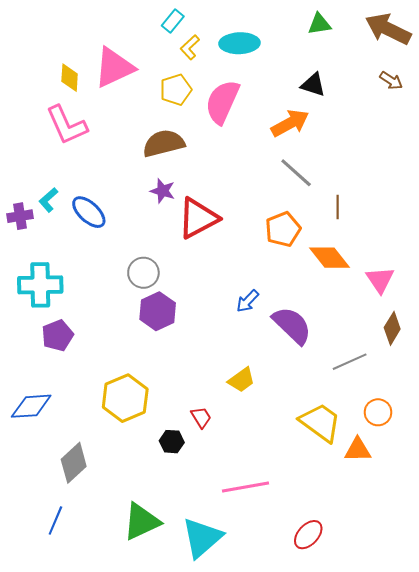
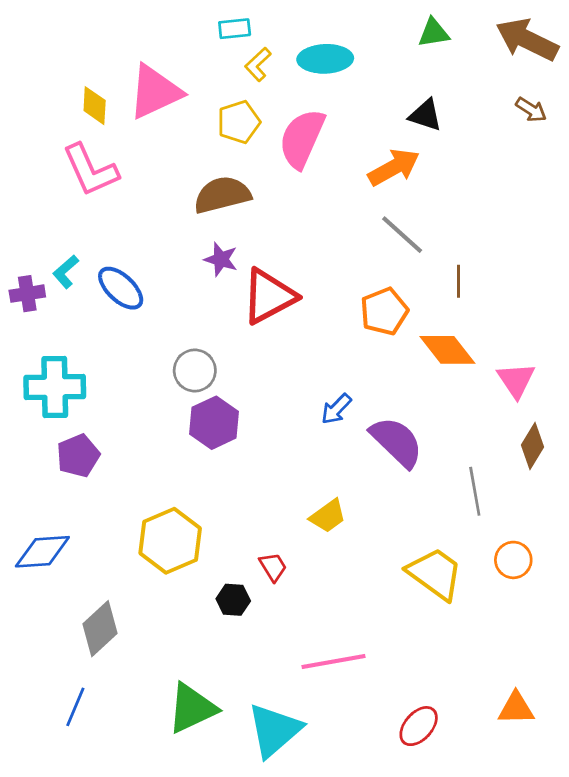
cyan rectangle: (173, 21) -> (235, 29), turned 45
gray line: (350, 362) -> (475, 491), turned -76
orange triangle: (358, 450) -> (516, 708), moved

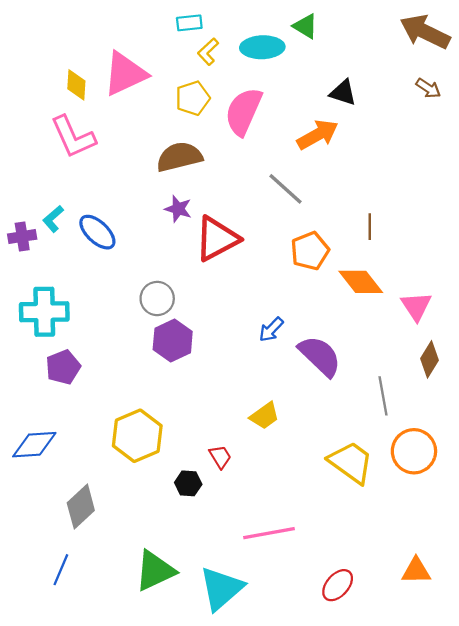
green triangle: (434, 33) -> (305, 26), moved, turned 40
gray line: (402, 235) -> (286, 189), moved
orange circle: (513, 560) -> (414, 451), size x1.5

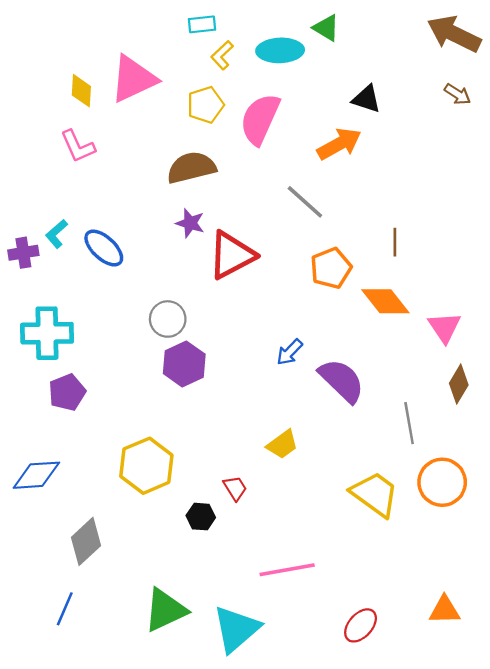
pink L-shape: (73, 137) -> (78, 146), size x0.7

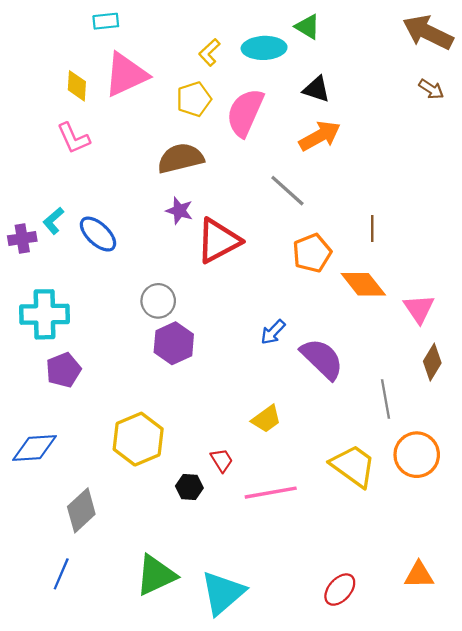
cyan rectangle: (202, 24) -> (106, 21), moved
black triangle: (366, 99) -> (316, 89), moved
pink line: (287, 570) -> (271, 493), moved

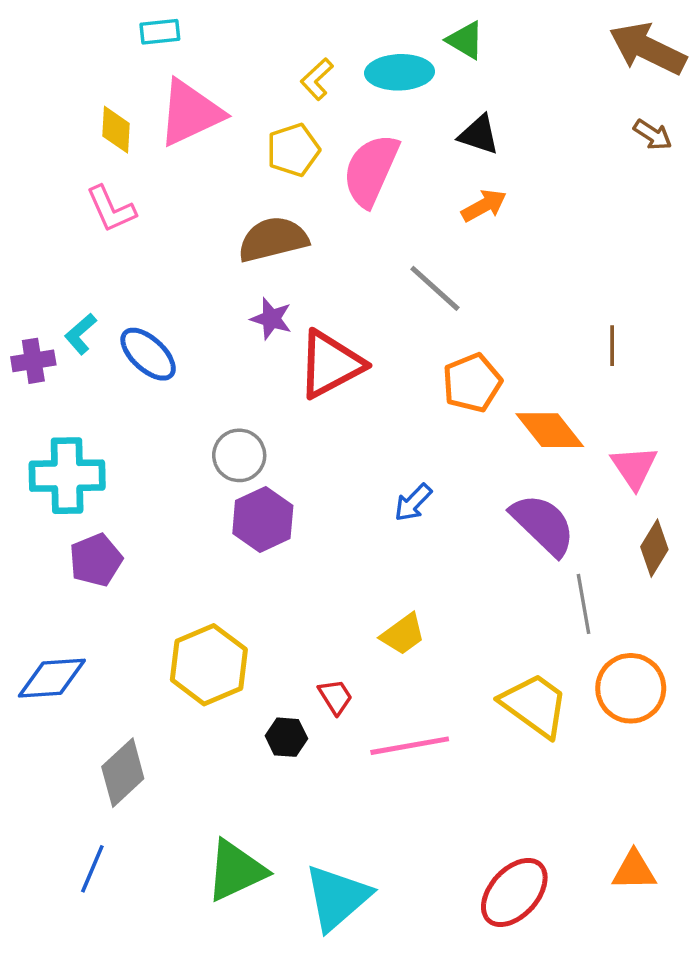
orange arrow: (320, 136) -> (484, 206), size x0.7
brown line: (372, 228) -> (612, 346), moved
purple semicircle: (322, 359) -> (543, 525), moved
red ellipse: (340, 590) -> (514, 892), size x1.4

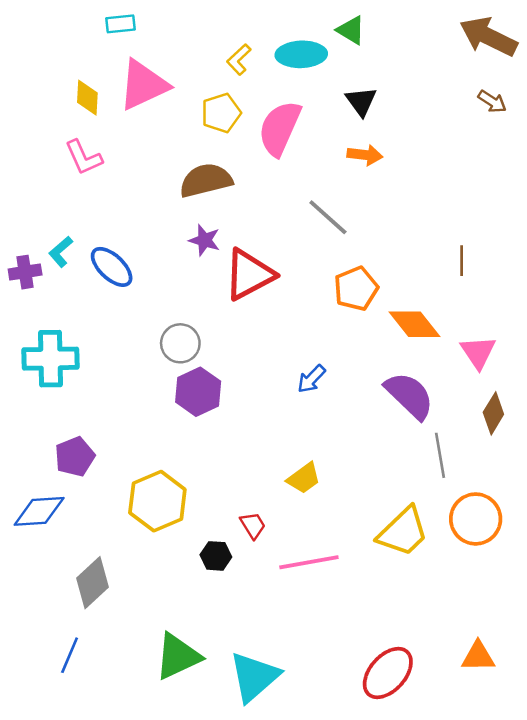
black triangle: (479, 135) -> (361, 101), turned 36
orange arrow: (484, 206) -> (365, 155), turned 36
purple pentagon: (96, 560) -> (75, 457), moved
yellow trapezoid: (535, 705) -> (403, 532), turned 100

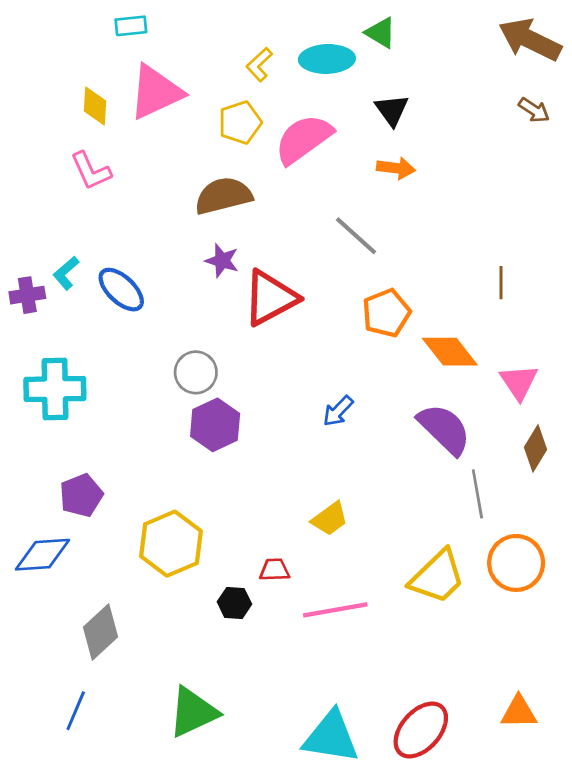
pink semicircle: (280, 128) -> (303, 139), turned 30
red trapezoid: (253, 525) -> (274, 570), turned -60
cyan triangle: (254, 677) -> (331, 737), moved, turned 50

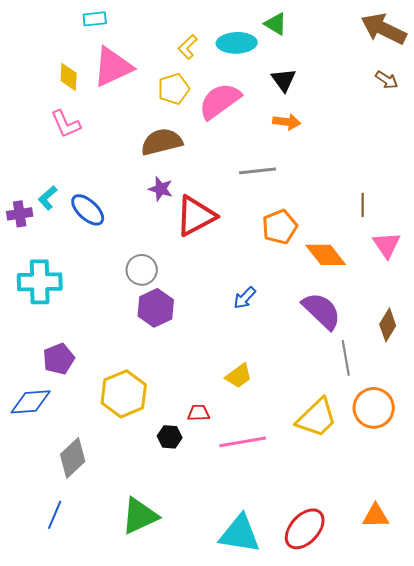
gray line: (356, 236) -> (258, 171), turned -48
pink triangle: (519, 382) -> (387, 245), moved

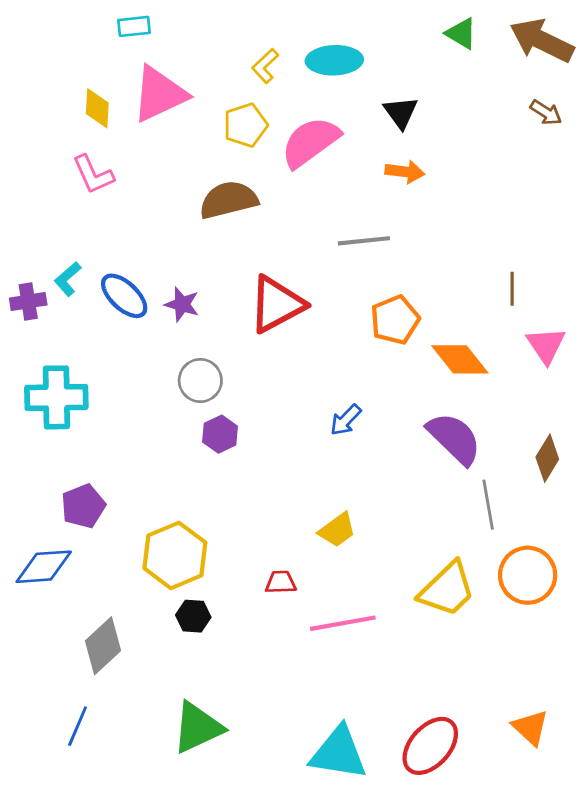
green triangle: (276, 24) -> (461, 33), moved
purple star: (161, 189) -> (182, 304), moved
purple hexagon: (156, 308) -> (220, 434), size x0.7
black hexagon: (170, 437) -> (193, 616), moved
orange triangle: (376, 516) -> (530, 728), turned 44

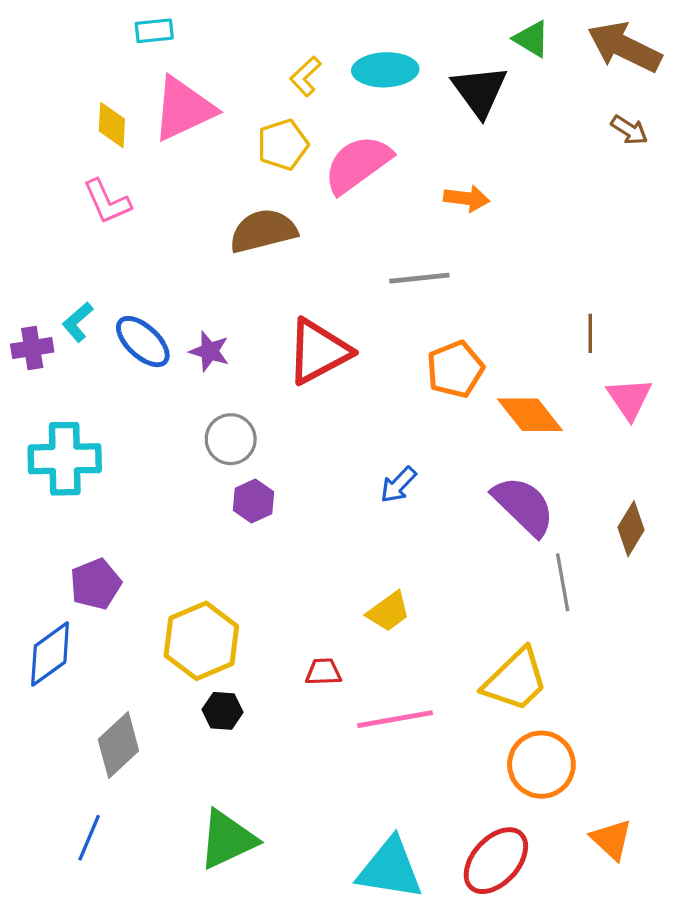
black triangle: (401, 112) -> (480, 91), moved, size x1.4
blue diamond: (44, 567) -> (50, 654), turned -32
orange circle: (528, 575) -> (541, 765), moved

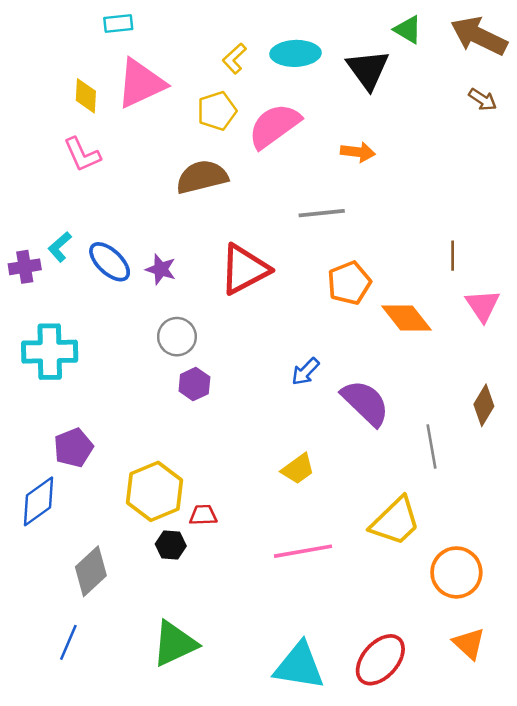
purple semicircle: (524, 506) -> (365, 403), moved
red trapezoid: (323, 672) -> (203, 515), moved
orange circle: (541, 765) -> (456, 572), moved

